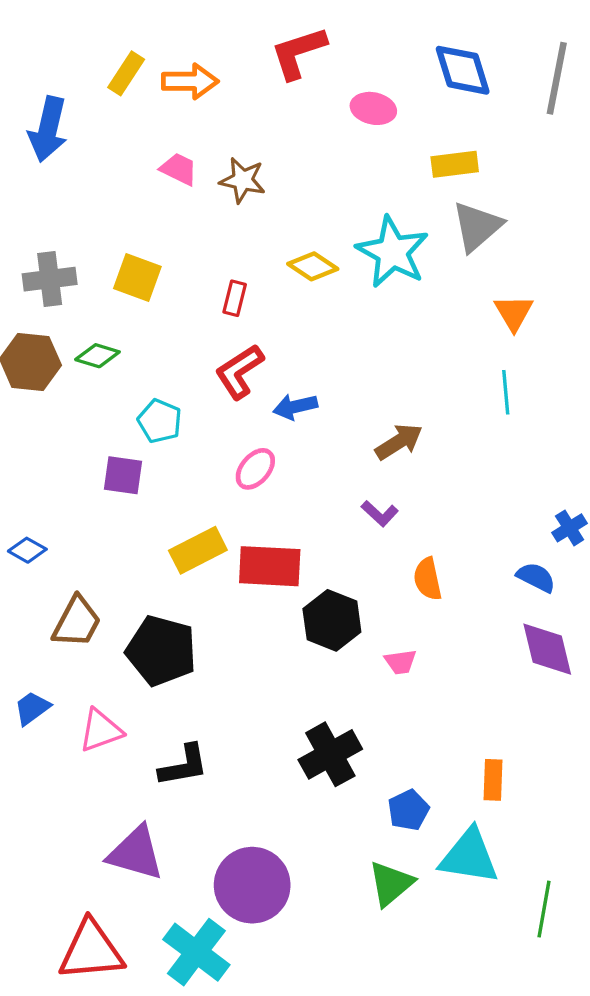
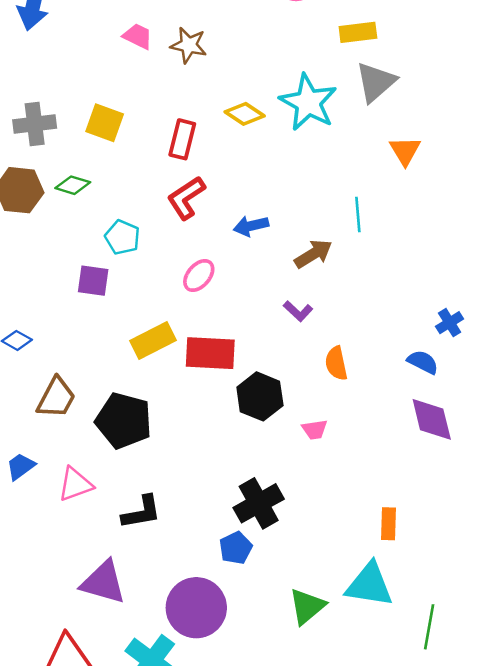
red rectangle: (235, 298) -> (182, 139), size x1.4
cyan line: (506, 392) -> (358, 214), moved
blue arrow: (295, 407) -> (251, 226), moved
blue pentagon: (408, 810) -> (236, 548), moved

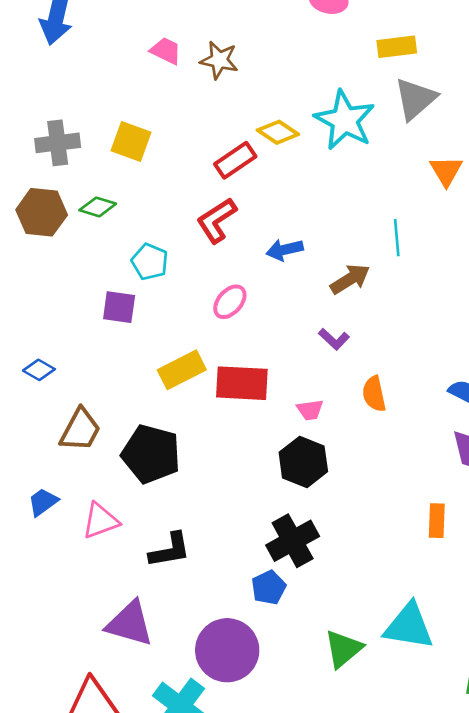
red rectangle: (182, 139) -> (235, 160), moved, turned 42
black hexagon: (260, 396) -> (303, 462), moved
pink trapezoid: (315, 430) -> (310, 410), moved
orange rectangle: (388, 524) -> (437, 521), moved

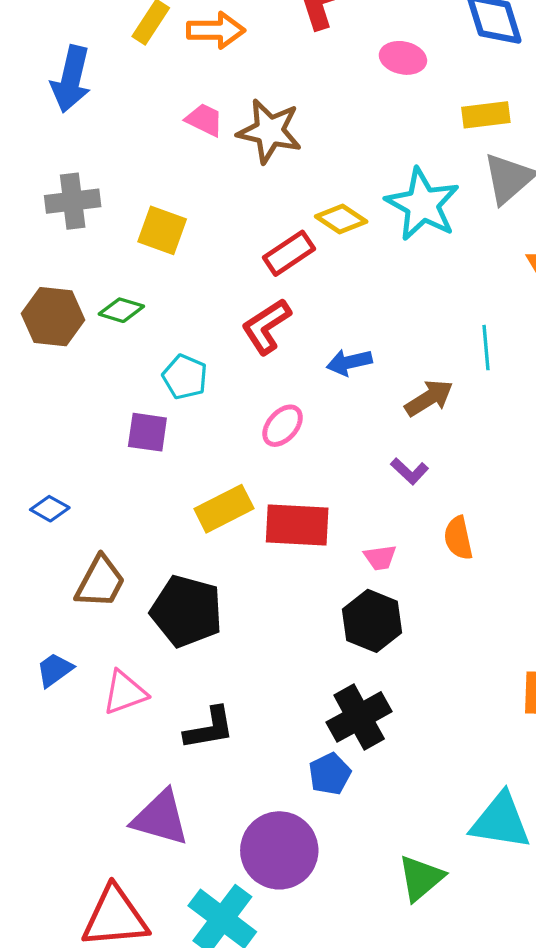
brown star: (219, 60) -> (270, 131), size x1.4
gray cross: (58, 143) -> (73, 201), moved
green triangle: (343, 649) -> (421, 878), moved

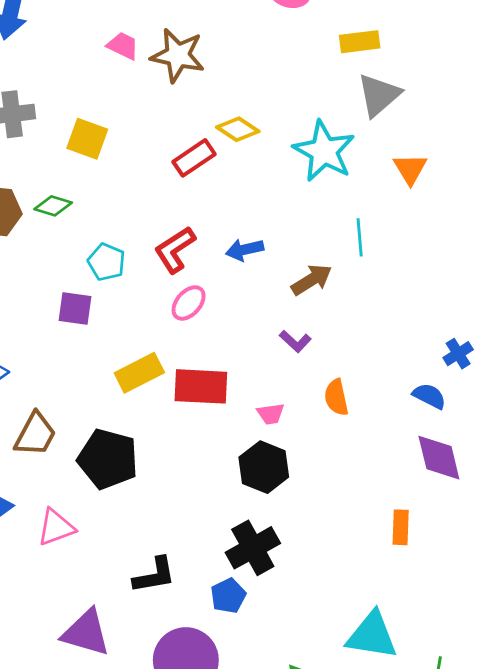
cyan star: (422, 204) -> (324, 151), moved
red L-shape: (266, 326) -> (175, 250), moved
black L-shape: (209, 728) -> (154, 575), moved

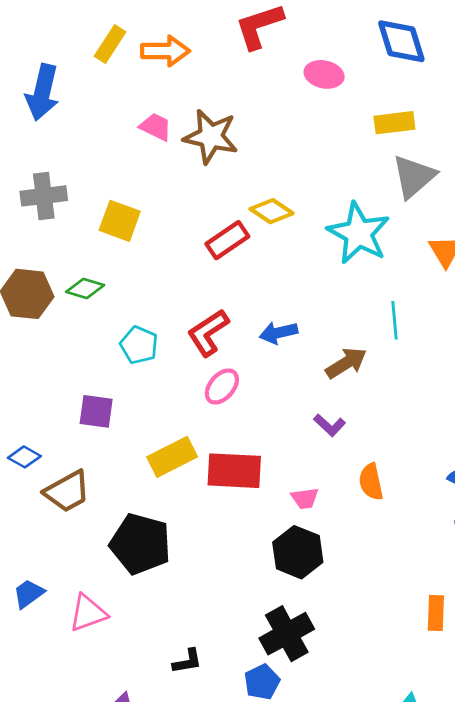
purple square: (75, 308) -> (96, 411), moved
brown trapezoid: (35, 434) -> (67, 491), moved, turned 33
black L-shape: (154, 575) -> (187, 661), size x0.7

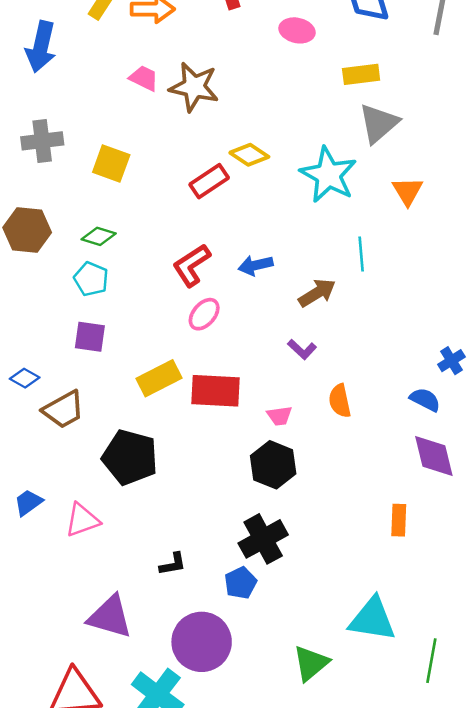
green diamond: (85, 288) -> (99, 236), moved
cyan pentagon: (139, 345) -> (91, 279), moved

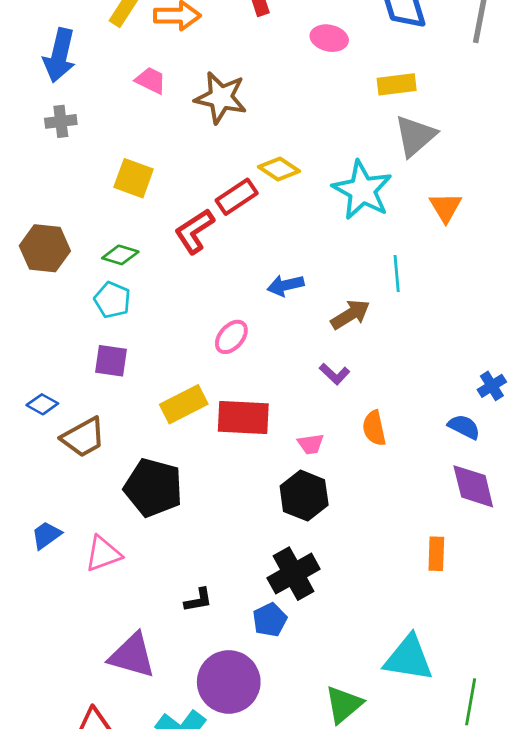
pink trapezoid: (144, 78) -> (151, 80), moved
gray cross: (42, 141) -> (61, 121), moved, size x0.7
red L-shape: (192, 265) -> (194, 231), moved

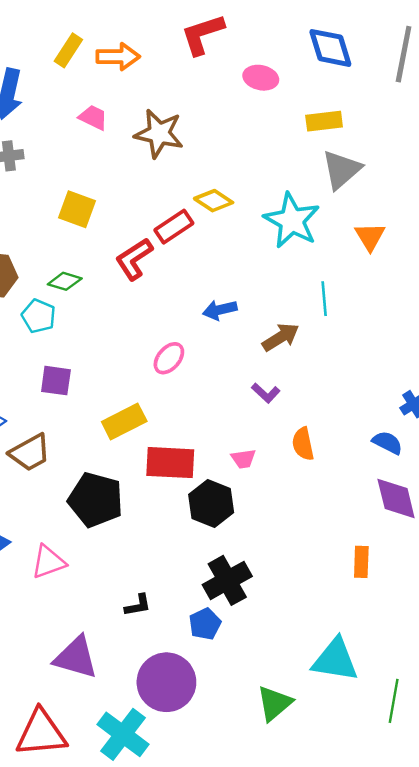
cyan pentagon: (112, 300) -> (39, 316), moved
red rectangle: (243, 418) -> (170, 463), moved
black hexagon: (304, 496) -> (211, 503), moved

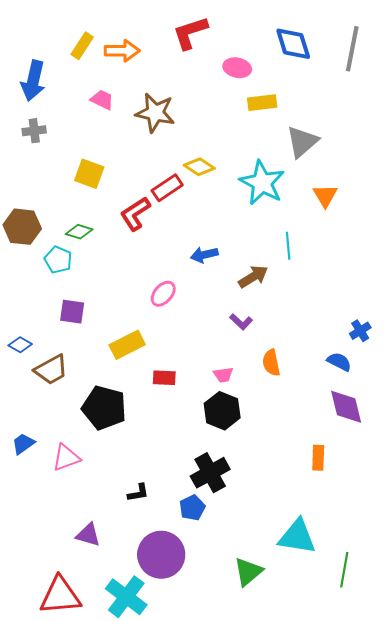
yellow rectangle: (324, 121) -> (262, 103), moved
red rectangle: (170, 463) -> (164, 378), size x0.6
black hexagon: (211, 503) -> (222, 411), moved
purple triangle: (76, 657) -> (88, 535), size x0.7

